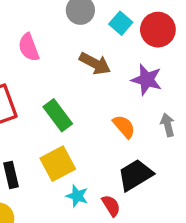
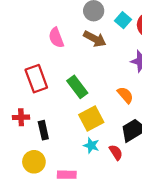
brown arrow: (95, 64) -> (95, 39), moved
yellow square: (58, 164) -> (91, 118), moved

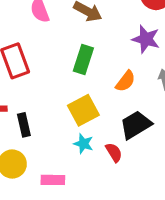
green rectangle: (77, 87) -> (83, 59), moved, turned 55
orange semicircle: (125, 95) -> (126, 81), turned 78

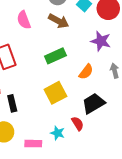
green rectangle: (83, 59) -> (55, 56), turned 48
cyan star: (83, 144) -> (58, 133), moved

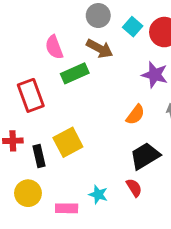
green rectangle: (55, 56) -> (75, 73), moved
yellow square: (55, 93) -> (68, 142), moved
red semicircle: (78, 123) -> (134, 188), moved

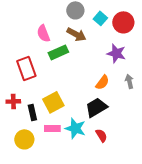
black trapezoid: (145, 156) -> (96, 107), moved
cyan star: (98, 195) -> (75, 128), moved, size x1.5
pink rectangle: (67, 208) -> (52, 128), moved

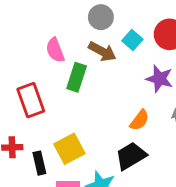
cyan square: (100, 18) -> (132, 40), moved
green rectangle: (58, 52) -> (77, 77), turned -48

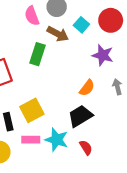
pink semicircle: (55, 50) -> (32, 16), moved

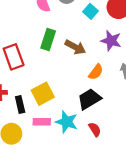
brown arrow: (58, 34) -> (75, 47), moved

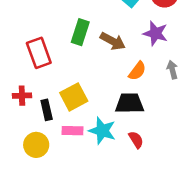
black trapezoid: (89, 99) -> (130, 103), turned 30

